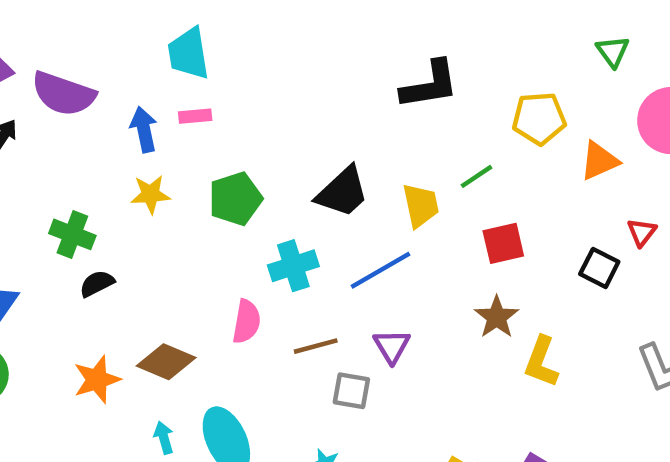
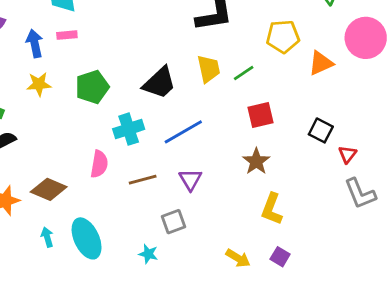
yellow trapezoid: (421, 205) -> (209, 69), moved
red triangle: (642, 232) -> (347, 154), moved
yellow L-shape: (541, 362) -> (272, 209), moved
gray square: (351, 391) -> (173, 222), moved, turned -30

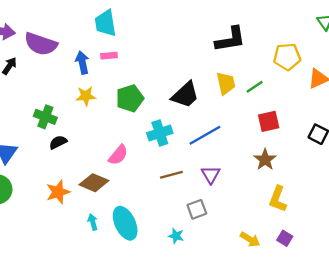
pink semicircle: (99, 164) -> (118, 155), moved, turned 30

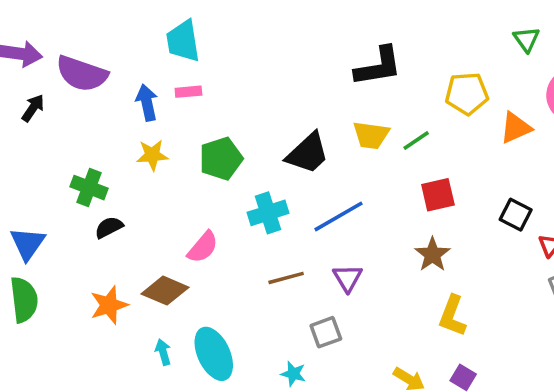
yellow trapezoid: (226, 83) -> (371, 135), turned 110

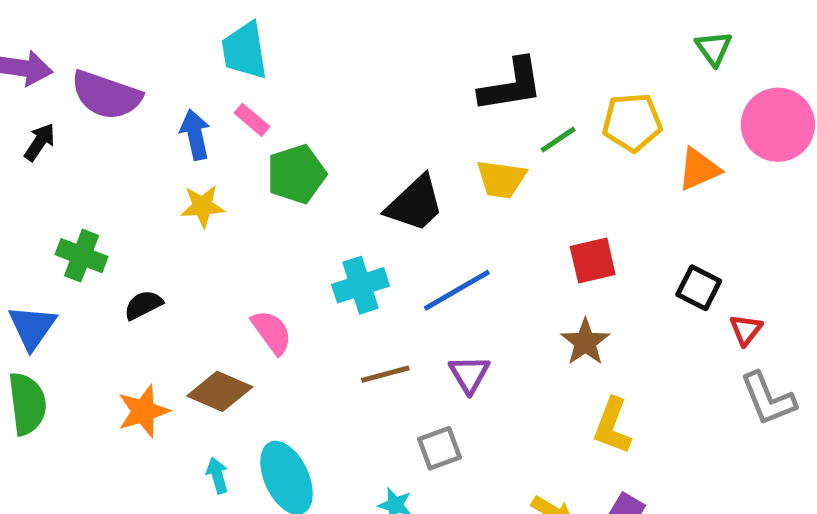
pink rectangle: (188, 92) -> (252, 120), turned 45
green line: (416, 141) -> (558, 140), moved
green pentagon: (221, 159) -> (296, 174), moved
green cross: (89, 188) -> (82, 256), moved
pink semicircle: (203, 247) -> (272, 332), turned -76

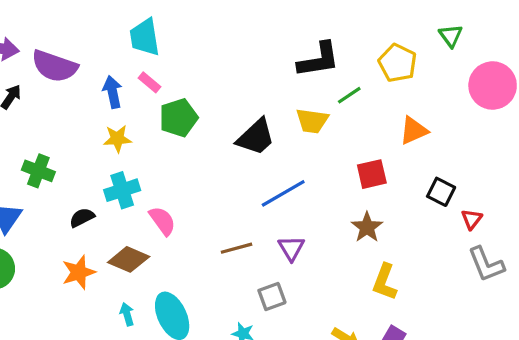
yellow pentagon: (632, 122) -> (398, 63), moved, turned 30
orange triangle: (699, 169) -> (414, 131), moved
cyan cross: (361, 285) -> (122, 190), moved
black semicircle: (143, 305) -> (82, 218), moved

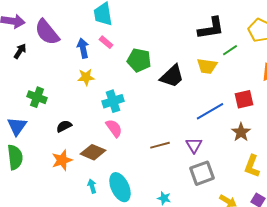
purple semicircle: (55, 66) -> (47, 32), turned 32
green pentagon: (179, 118) -> (139, 60), moved, turned 30
cyan cross: (122, 190) -> (113, 101), moved
blue line: (283, 193) -> (210, 111), moved
gray square: (272, 296) -> (202, 173), moved, size x1.4

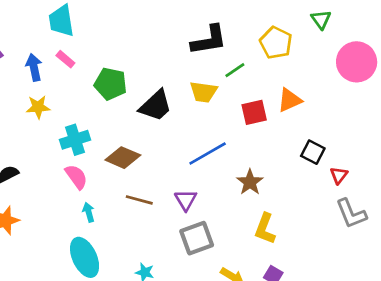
red square: (244, 99) -> (254, 112), moved
brown line: (160, 145) -> (139, 200), turned 30
brown diamond: (93, 152) -> (123, 158), moved
cyan arrow: (92, 186) -> (89, 212), moved

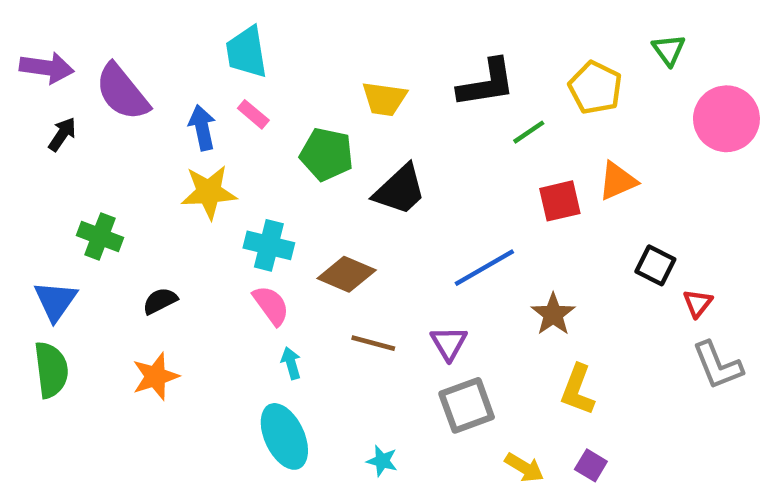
yellow trapezoid: (203, 92) -> (384, 99), moved
yellow star: (38, 107) -> (209, 192), size x1.4
cyan cross: (75, 140) -> (269, 245), turned 32

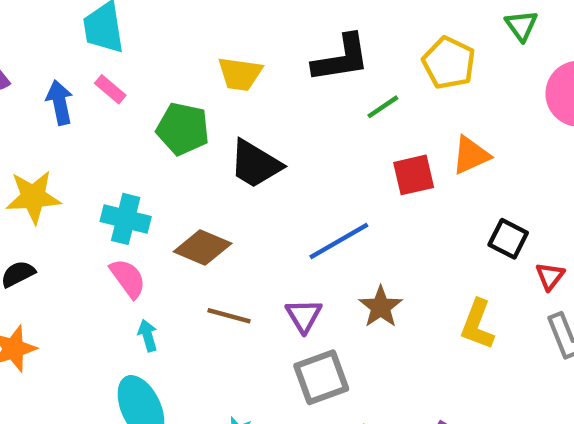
black trapezoid: (400, 190) -> (255, 164), turned 74
yellow star: (209, 192) -> (33, 197), moved
brown star: (553, 314) -> (381, 307), moved
yellow L-shape: (578, 390) -> (477, 324), moved

